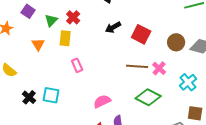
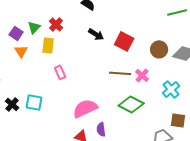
purple square: (28, 11) -> (16, 33), moved
black arrow: (113, 27) -> (96, 34), turned -119
pink semicircle: (102, 101) -> (85, 108), size x1.4

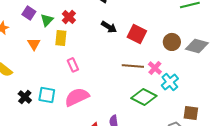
purple square: (16, 33) -> (29, 13), moved
cyan cross: (171, 89) -> (170, 82), moved
pink semicircle: (85, 108) -> (77, 97), moved

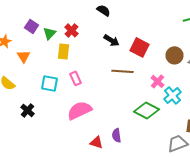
orange triangle: (34, 44) -> (24, 56), moved
brown line: (133, 66) -> (122, 71), moved
cyan square: (47, 95) -> (50, 83), moved

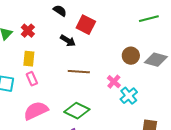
red square: (140, 47) -> (86, 25), moved
yellow rectangle: (64, 51) -> (29, 59), moved
green diamond: (146, 110) -> (77, 111), moved

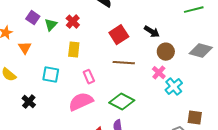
red square: (86, 25) -> (119, 35), moved, turned 30
black arrow: (68, 41) -> (152, 32), moved
brown circle: (131, 56) -> (166, 52), moved
pink rectangle: (32, 79) -> (89, 77), moved

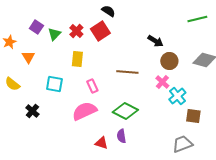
red square: (119, 35) -> (100, 31), moved
brown square: (195, 118) -> (193, 116), moved

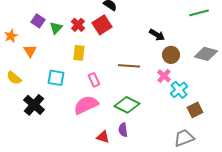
black cross: (32, 111) -> (34, 105), size x1.5
brown square: (193, 116) -> (195, 110), turned -35

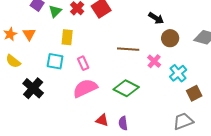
orange star: (11, 36) -> (10, 34), moved
yellow rectangle: (79, 53) -> (67, 37), moved
pink cross: (164, 76) -> (154, 61), moved
pink rectangle: (94, 80) -> (83, 63), moved
purple semicircle: (123, 130) -> (123, 123), moved

